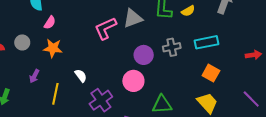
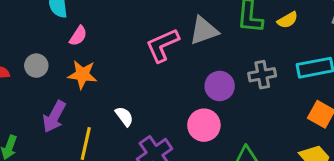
purple arrow: (34, 76) -> (54, 117), size x1.5

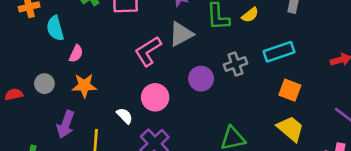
pink circle: (204, 125) -> (155, 97), moved

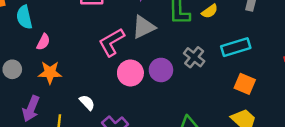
gray cross: (235, 64) -> (194, 57), turned -35
pink circle: (155, 97) -> (130, 73), moved

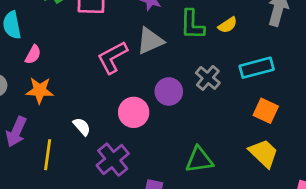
pink circle: (130, 73) -> (134, 112), moved

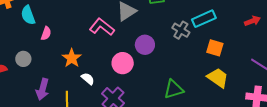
pink L-shape: (112, 57) -> (102, 27), turned 75
gray cross: (208, 78) -> (181, 30), moved
orange star: (40, 90) -> (72, 58), moved, turned -30

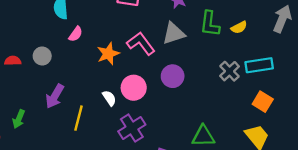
purple circle: (145, 45) -> (173, 76), moved
orange star: (72, 58) -> (108, 54), moved
pink circle: (123, 63) -> (134, 88), moved

